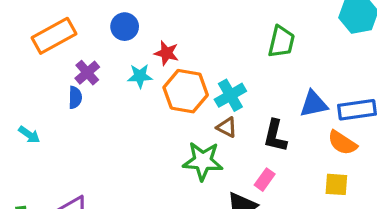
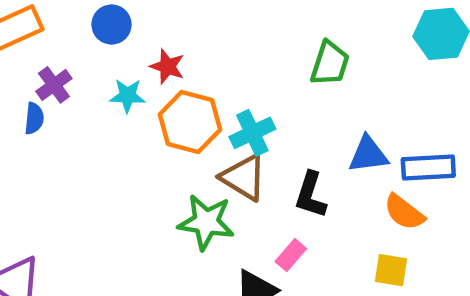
brown triangle: (227, 127) -> (244, 177), size x1.6

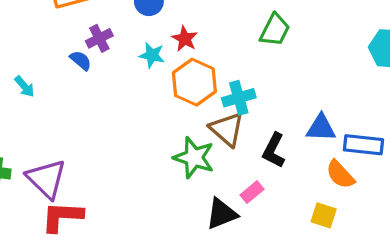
green trapezoid: (330, 63) -> (275, 30), moved
blue semicircle: (34, 118) -> (81, 60), turned -65

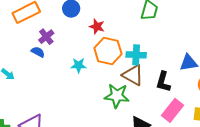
cyan star: (152, 55) -> (79, 65), moved
cyan cross: (239, 98) -> (136, 55), turned 30
pink rectangle: (252, 192) -> (172, 110), moved, size x1.6

